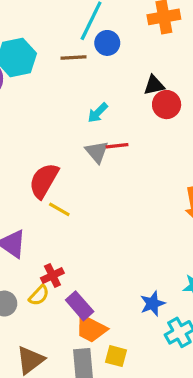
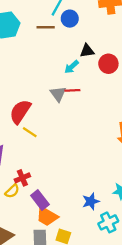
black triangle: (154, 85) -> (87, 51), moved
cyan arrow: (98, 113) -> (72, 67), moved

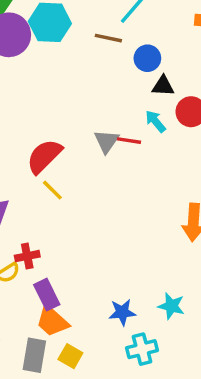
blue circle: (70, 19) -> (147, 58), moved
cyan arrow: (72, 67) -> (155, 121), moved, turned 80

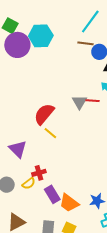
brown line: (108, 38) -> (86, 43), moved
orange trapezoid: (52, 321) -> (69, 203), moved

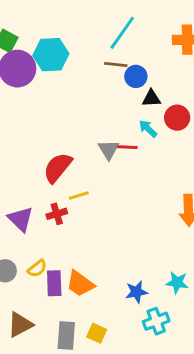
yellow line: (50, 133) -> (79, 195), moved, turned -56
red cross: (39, 173) -> (57, 214), moved
purple rectangle: (52, 194) -> (54, 283), moved, turned 30
orange trapezoid: (69, 203) -> (80, 284), moved

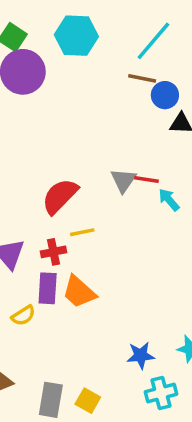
cyan hexagon: (51, 55) -> (76, 36), moved
cyan arrow: (148, 129) -> (169, 200), moved
purple rectangle: (54, 283) -> (48, 288), moved
orange trapezoid: (80, 284) -> (79, 292), moved

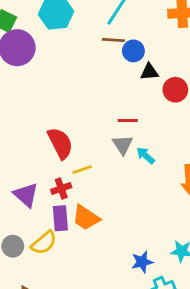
gray triangle: (123, 180) -> (123, 145), moved
red semicircle: (60, 196) -> (60, 143), turned 116
cyan arrow: (169, 200) -> (146, 156), moved
yellow semicircle: (23, 316) -> (44, 243), size x1.4

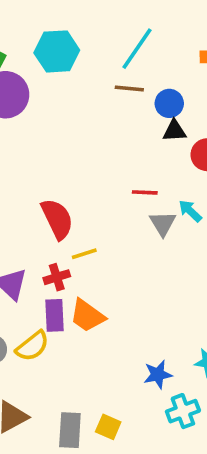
blue circle: (133, 51) -> (169, 103), moved
gray triangle: (123, 145) -> (163, 223), moved
cyan arrow: (146, 156) -> (190, 211), moved

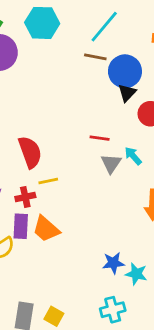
blue circle: (169, 103) -> (125, 71), size x1.5
black triangle: (174, 131) -> (127, 93), turned -48
blue star: (158, 374) -> (113, 263), moved

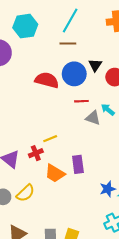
blue circle: (125, 71) -> (74, 74), moved
red semicircle: (30, 152) -> (47, 80), moved, turned -45
gray triangle: (111, 163) -> (93, 118), turned -35
purple rectangle: (21, 226) -> (78, 164), moved

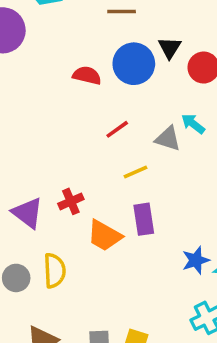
red semicircle: (47, 80) -> (87, 75), size x0.7
red line: (81, 101) -> (117, 129), moved, turned -32
yellow line: (50, 139) -> (136, 172), moved
yellow semicircle: (25, 193) -> (55, 271), turned -48

